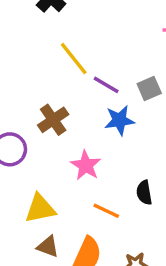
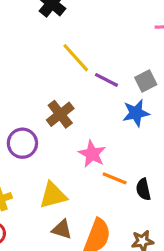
blue star: (119, 120) -> (136, 113), moved
black semicircle: (144, 193) -> (143, 189), moved
orange line: (106, 211) -> (115, 178), moved

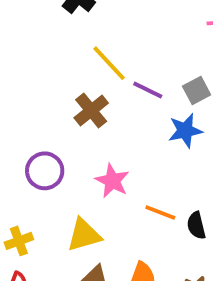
brown cross: (60, 114) -> (91, 110), moved
pink star: (92, 154) -> (112, 181), moved

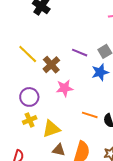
yellow line: (109, 63) -> (28, 54), moved
pink star: (112, 181) -> (65, 88), moved, turned -30
yellow cross: (19, 241) -> (30, 120), moved

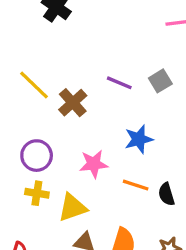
blue star: (100, 72) -> (139, 139), moved
pink star: (65, 88) -> (94, 164), moved
yellow cross: (30, 120) -> (37, 193), turned 32

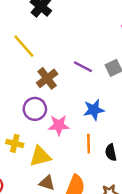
yellow line: (34, 85) -> (24, 46), moved
purple circle: (37, 156) -> (35, 109), moved
orange line: (136, 185) -> (89, 144), turned 66

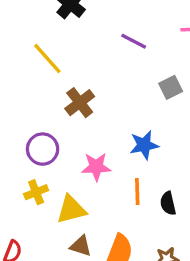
purple line: (83, 67) -> (134, 41), moved
purple circle: (35, 109) -> (43, 149), moved
yellow cross: (15, 143) -> (36, 192), turned -35

